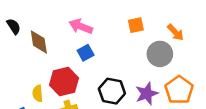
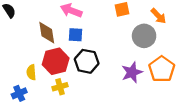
brown diamond: (39, 42) -> (47, 33), moved
blue square: (86, 53) -> (76, 35), turned 32
black hexagon: (112, 91) -> (87, 61), moved

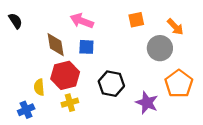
black hexagon: (87, 61) -> (111, 84), moved
purple star: (132, 72) -> (147, 103), moved, turned -30

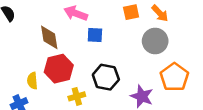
orange arrow: (175, 27) -> (160, 13), moved
blue square: (86, 47) -> (95, 35), moved
yellow cross: (70, 103) -> (77, 96), moved

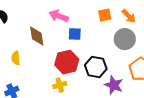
red hexagon: (59, 69) -> (67, 62), moved
black hexagon: (106, 77) -> (96, 67), moved
yellow semicircle: (32, 81) -> (16, 58), moved

